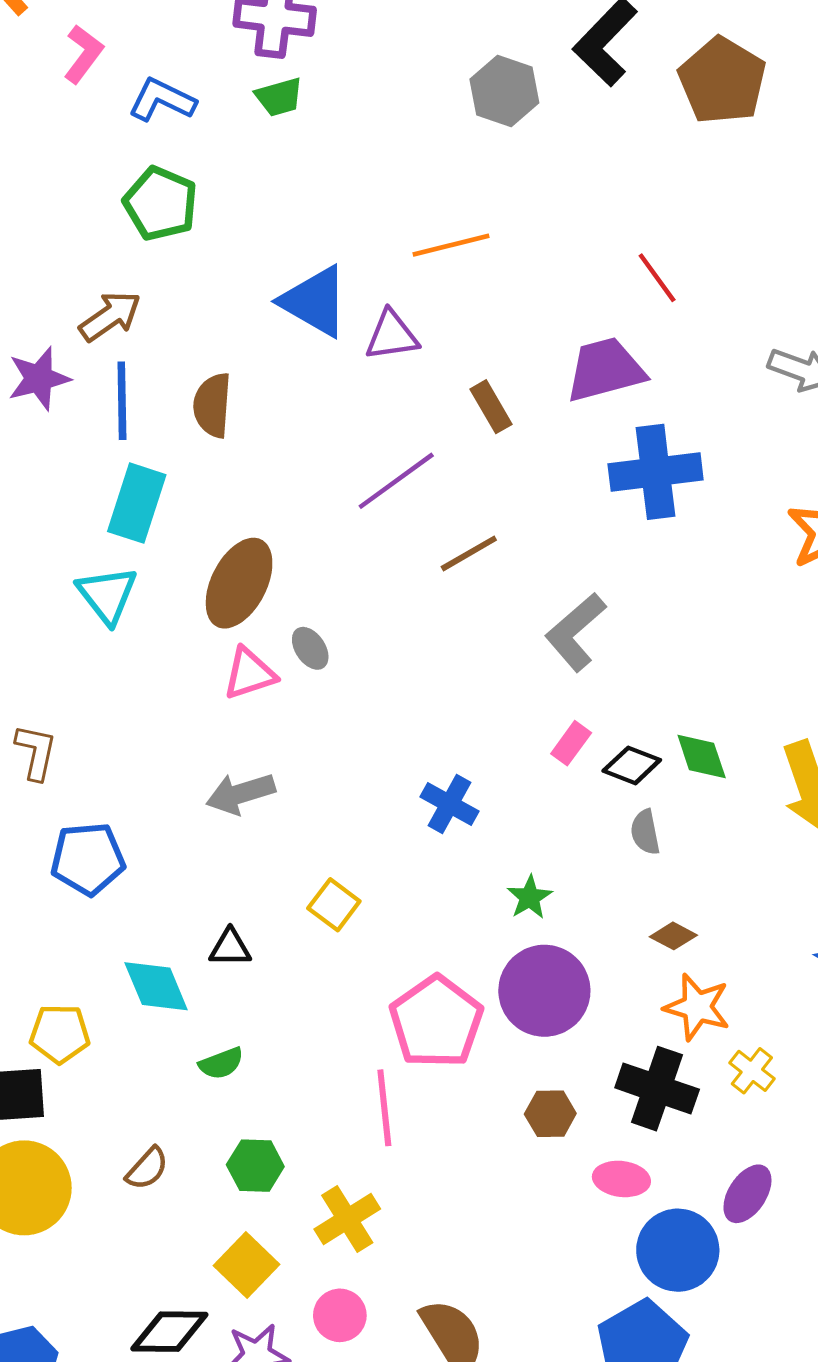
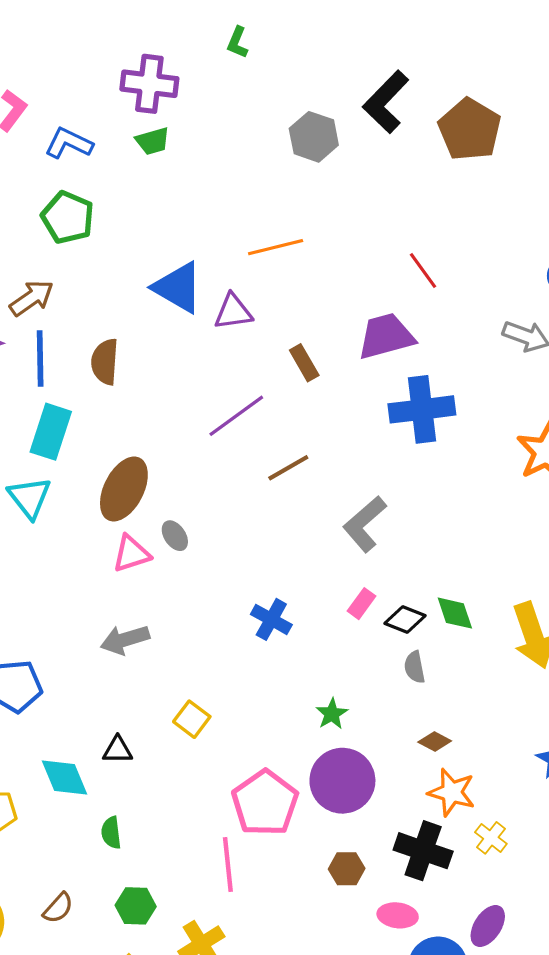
blue cross: (450, 804) -> (271, 619), moved
green semicircle: (221, 1063) -> (111, 833), turned 104

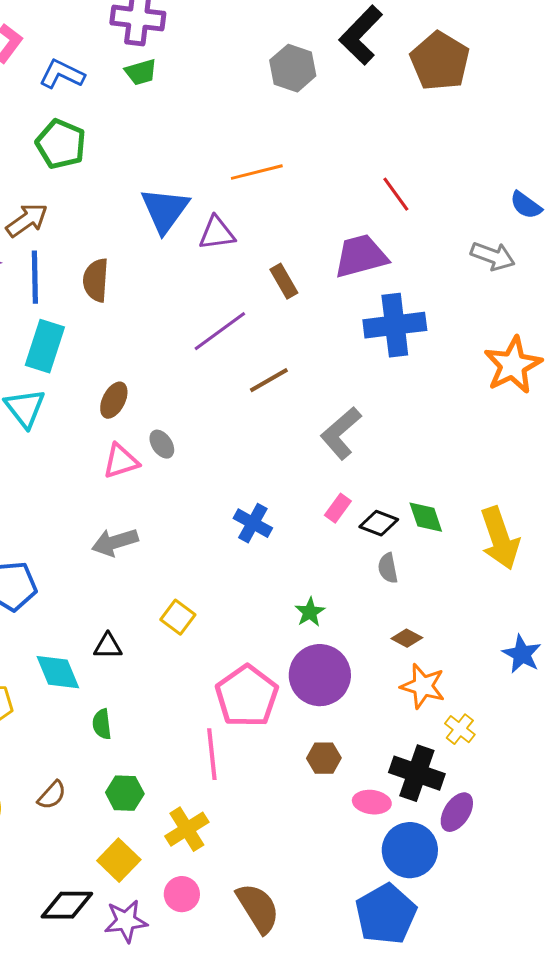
blue triangle: (178, 287) -> (165, 210), turned 36
brown ellipse: (124, 489) -> (114, 400), size x0.6
black cross: (423, 851) -> (417, 773), moved

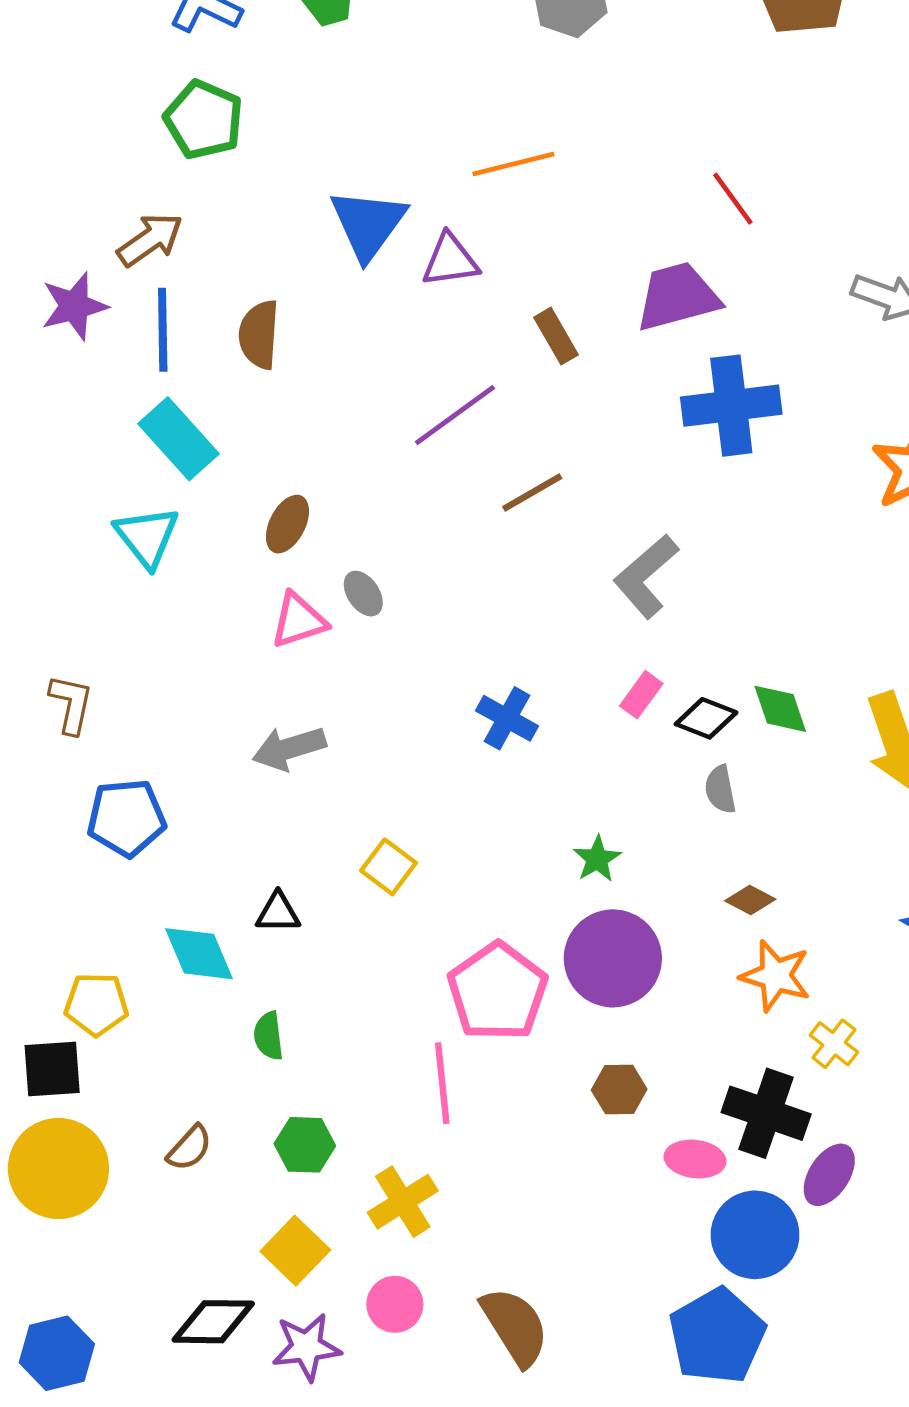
cyan rectangle: (45, 346) -> (178, 439), turned -60

